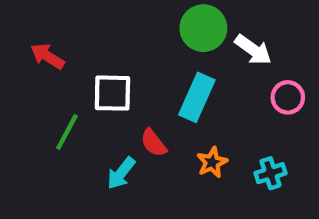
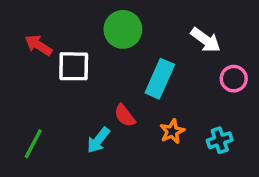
green circle: (203, 28) -> (123, 29), moved
white square: (112, 93) -> (74, 66), moved
green line: (67, 132) -> (33, 144), moved

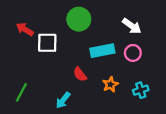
cyan rectangle: (160, 79) -> (102, 51), turned 55
pink circle: (234, 79) -> (133, 53), moved
cyan arrow: (98, 140) -> (63, 100), moved

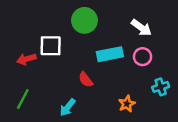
red arrow: (25, 29) -> (26, 59), moved, turned -48
orange star: (110, 84) -> (127, 104), moved
cyan cross: (141, 90) -> (161, 87), moved

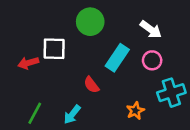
cyan rectangle: (110, 54) -> (117, 58), turned -45
cyan cross: (161, 87) -> (171, 93), size x1.5
green line: (23, 99) -> (35, 113), moved

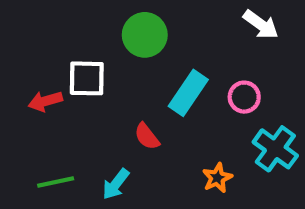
white arrow: (151, 29) -> (261, 25), moved
cyan cross: (171, 93) -> (275, 149), turned -36
green line: (35, 113) -> (56, 182), turned 50

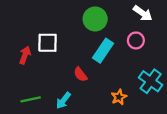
green circle: (145, 35) -> (95, 19), moved
pink circle: (244, 97) -> (136, 40), moved
red arrow: (45, 101) -> (25, 55), turned 126

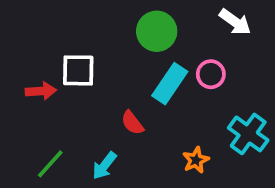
pink circle: (136, 40) -> (211, 74), moved
red arrow: (25, 55) -> (41, 91), turned 66
green line: (31, 99) -> (50, 164), turned -36

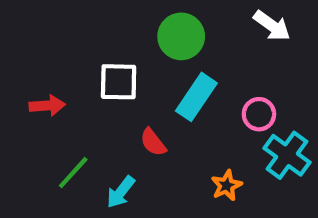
white square: (78, 70) -> (119, 82), moved
pink circle: (211, 74) -> (259, 114), moved
green line: (50, 164) -> (73, 173), moved

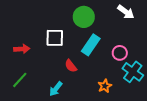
green line: (73, 173) -> (20, 80), moved

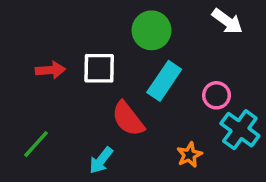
red arrow: (22, 49) -> (50, 70), moved
red semicircle: (71, 66) -> (128, 119), size x1.5

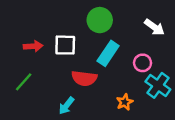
white arrow: (227, 21) -> (154, 27), moved
red semicircle: (128, 119) -> (84, 78), turned -45
green line: (36, 144) -> (24, 82), moved

